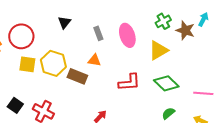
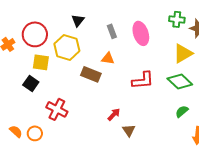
green cross: (163, 21) -> (177, 19), turned 35
yellow triangle: (158, 50) -> (183, 53), moved
yellow hexagon: (53, 63) -> (67, 47), moved
black square: (15, 105) -> (31, 83), moved

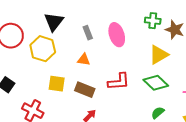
black triangle: (78, 20) -> (54, 22), size x1.5
yellow square: (41, 62) -> (57, 84), moved
brown rectangle: (91, 74) -> (85, 90), moved

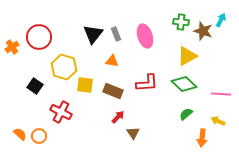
black triangle: (54, 22) -> (93, 34), moved
yellow hexagon: (43, 49) -> (64, 67), moved

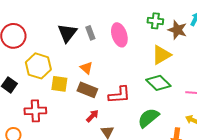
orange triangle: (112, 61) -> (86, 68), moved, turned 32
red L-shape: (147, 83) -> (119, 95), moved
red cross: (61, 112) -> (35, 111), turned -30
green semicircle: (186, 114) -> (148, 118), moved, size x1.6

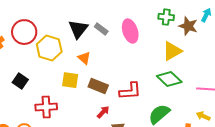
gray rectangle: (90, 33) -> (101, 29), turned -32
yellow hexagon: (38, 66) -> (49, 48), moved
orange triangle: (86, 68) -> (84, 58), moved

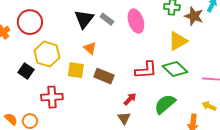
yellow hexagon: (49, 48) -> (47, 54), moved
red L-shape: (130, 91) -> (146, 70), moved
red arrow: (103, 112) -> (130, 99), moved

